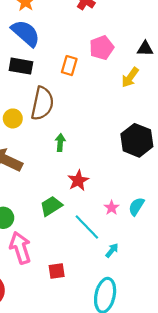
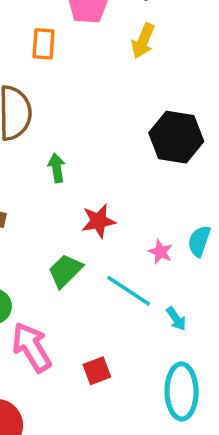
red star: (78, 181) -> (98, 221), turned 30
cyan arrow: (112, 250) -> (176, 319), turned 120

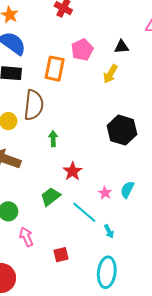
orange rectangle: (43, 44) -> (55, 69), size x1.4
red star: (98, 221) -> (73, 171), turned -30
pink arrow: (32, 347) -> (26, 237), size x0.7

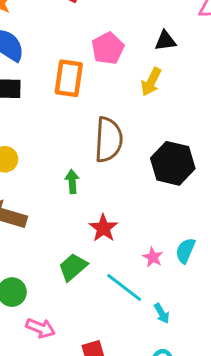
brown semicircle: (34, 105) -> (108, 140), moved
pink arrow: (26, 237) -> (41, 328), turned 138

